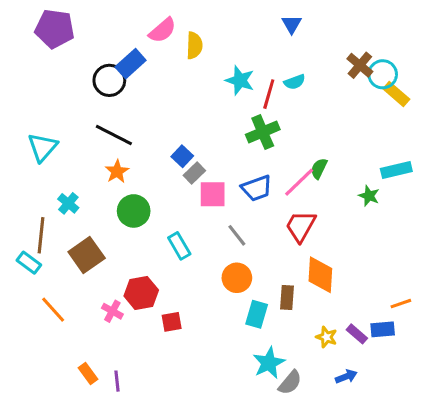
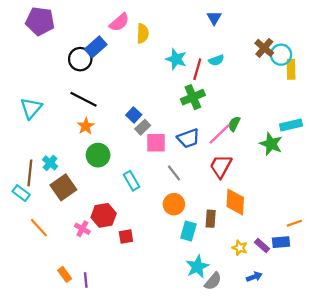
yellow rectangle: (396, 94) -> (291, 69), turned 48
green star: (369, 196) -> (271, 144), size x1.5
cyan cross: (68, 203) -> (50, 163), moved

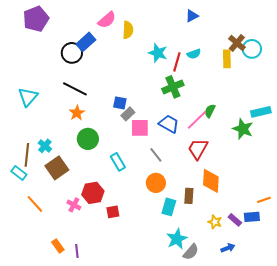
blue triangle: (214, 18) -> (192, 16), turned 32
purple pentagon: (40, 21) -> (36, 19), turned -30
yellow rectangle: (291, 69) -> (227, 59), moved
blue square: (134, 115) -> (120, 103), turned -32
blue trapezoid: (188, 138) -> (169, 124), turned -130

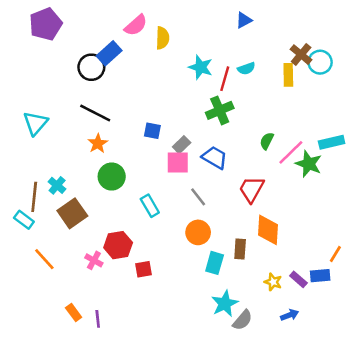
gray rectangle: (128, 114) -> (182, 145), moved
pink line: (197, 120) -> (291, 152), moved
orange line: (264, 200) -> (335, 254), turned -40

